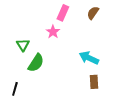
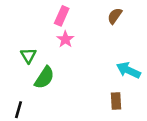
pink rectangle: (63, 13) -> (62, 16), moved
cyan arrow: (89, 58) -> (128, 70), moved

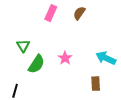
brown semicircle: (115, 16) -> (79, 13), moved
pink star: (65, 39) -> (65, 58), moved

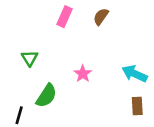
green semicircle: (36, 64) -> (46, 96), moved
brown rectangle: (96, 84) -> (137, 106), moved

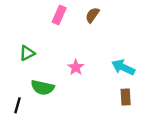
green triangle: (30, 58) -> (27, 53), turned 35
green semicircle: (46, 96) -> (43, 88), turned 70

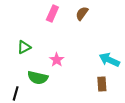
pink star: (76, 67) -> (57, 60), moved
brown rectangle: (126, 97) -> (102, 84), moved

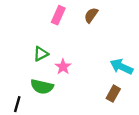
green triangle: (24, 47) -> (41, 54), moved
brown rectangle: (102, 84) -> (113, 94), turned 32

